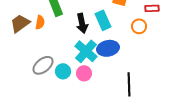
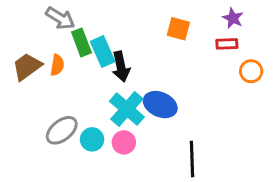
cyan rectangle: (103, 20) -> (103, 52), moved
orange circle: (139, 26) -> (251, 71), moved
blue ellipse: (108, 48) -> (160, 105), turned 35

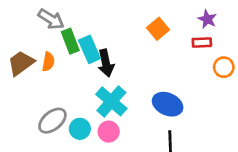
orange square: (178, 29) -> (158, 29), turned 35
blue ellipse: (160, 105) -> (168, 104), moved

